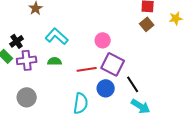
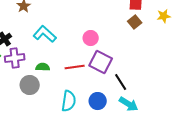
green semicircle: (55, 61) -> (43, 67), moved
blue circle: (106, 88) -> (98, 101), moved
gray circle: (27, 97) -> (30, 85), moved

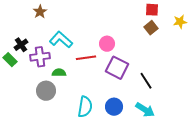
purple cross: (15, 58) -> (40, 57), moved
red line: (75, 67) -> (86, 58), moved
black line: (121, 82) -> (146, 81), moved

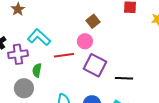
brown square: (151, 28) -> (93, 21), moved
green semicircle: (59, 73) -> (37, 70), turned -80
black line: (146, 81) -> (124, 78), turned -54

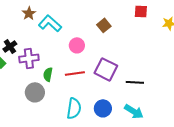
cyan L-shape: (39, 37) -> (50, 23), moved
pink circle: (85, 41) -> (77, 45), moved
red line: (64, 55) -> (75, 73), moved

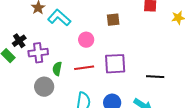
brown square: (104, 25) -> (113, 20), turned 32
purple square: (106, 69) -> (115, 64), turned -30
black line: (135, 82) -> (155, 77), moved

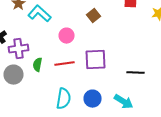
brown square: (113, 20) -> (94, 16), turned -32
gray circle: (44, 87) -> (14, 75), moved

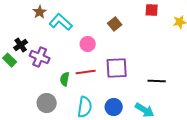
purple cross: (18, 49) -> (40, 57), turned 30
green semicircle: (38, 65) -> (65, 79), moved
gray circle: (14, 75) -> (47, 103), moved

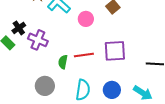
pink circle: (88, 44) -> (86, 19), moved

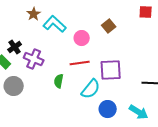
red line: (84, 55) -> (80, 63), moved
gray circle: (45, 86) -> (14, 86), moved
cyan semicircle: (83, 90) -> (91, 89), moved, turned 30

